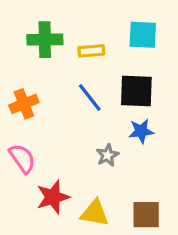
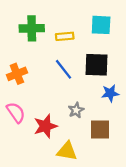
blue star: (141, 131) -> (110, 93), moved
red star: (53, 197) -> (45, 126), moved
brown square: (146, 215) -> (100, 130), moved

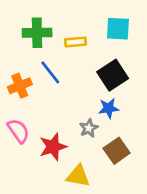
black square: (97, 65) -> (113, 75), turned -35
blue line: (64, 69) -> (50, 72), moved
blue star: (110, 93) -> (109, 108), moved
brown square: (100, 130) -> (117, 151), turned -35

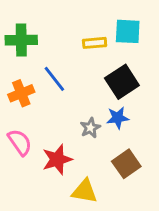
green cross: (37, 33) -> (21, 40), moved
yellow rectangle: (75, 42) -> (95, 43), moved
gray star: (89, 128) -> (90, 128), moved

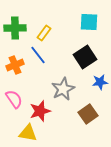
yellow rectangle: (95, 43) -> (44, 33), moved, turned -49
blue star: (118, 118) -> (100, 82), moved
gray star: (90, 128) -> (63, 89), size x1.6
yellow triangle: (85, 191) -> (28, 133), moved

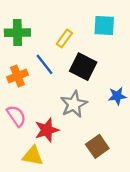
yellow rectangle: (44, 33) -> (64, 38), moved
black square: (85, 57) -> (83, 67), moved, turned -30
brown square: (88, 114) -> (97, 146), moved

